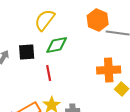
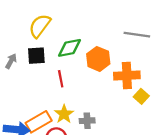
yellow semicircle: (45, 20) -> (40, 26), moved
orange hexagon: (98, 20) -> (98, 59), moved

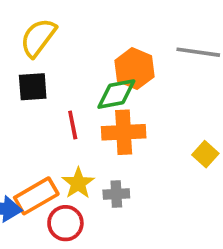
green diamond: (70, 48) -> (116, 94), moved
orange hexagon: (98, 59) -> (135, 69), moved
orange cross: (127, 75) -> (124, 132), moved

